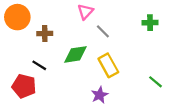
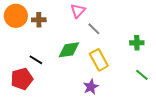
green cross: (150, 23) -> (137, 43), moved
brown cross: (45, 34) -> (39, 20), moved
red pentagon: (24, 86) -> (22, 79), turned -30

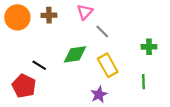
brown cross: (39, 20) -> (49, 15), moved
green line: (142, 75) -> (144, 82), moved, turned 48
red pentagon: (22, 79) -> (24, 86), turned -30

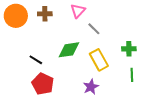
green cross: (149, 47) -> (129, 49), moved
red pentagon: (24, 86) -> (43, 84), moved

